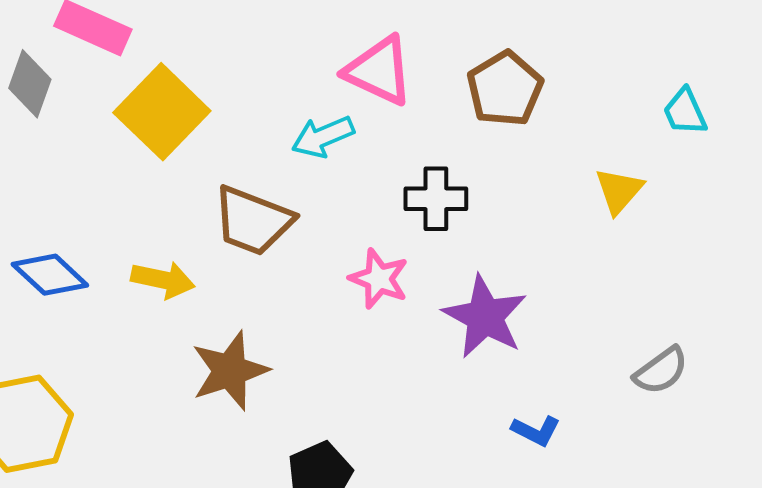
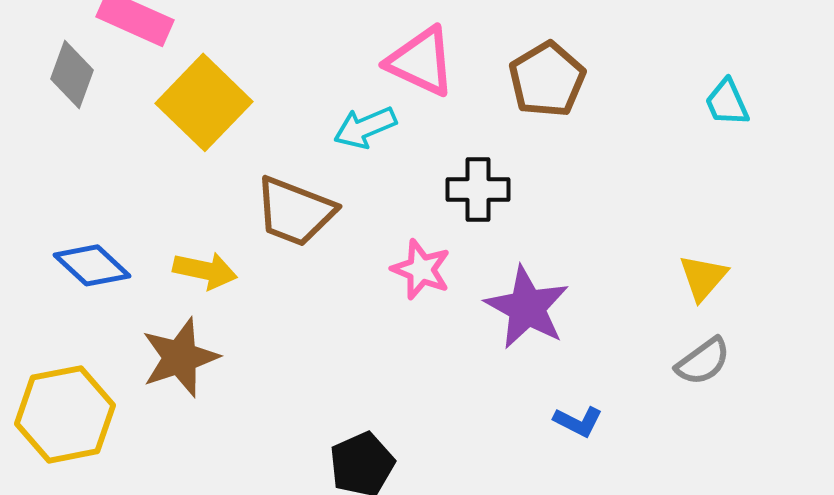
yellow triangle: (619, 191) -> (703, 277), moved
brown star: (230, 371) -> (180, 357), moved

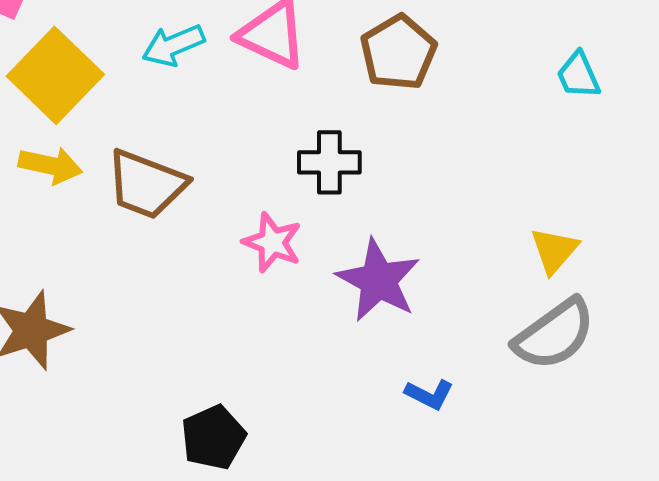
cyan arrow: (365, 127) -> (173, 45), moved
yellow arrow: (205, 270) -> (50, 165), moved
gray semicircle: (703, 361) -> (554, 334), size x1.5

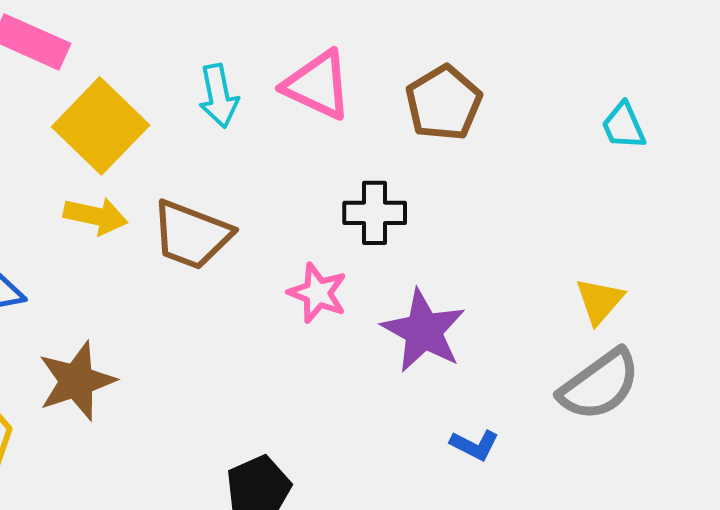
cyan arrow: (173, 45) -> (219, 96), turned -78

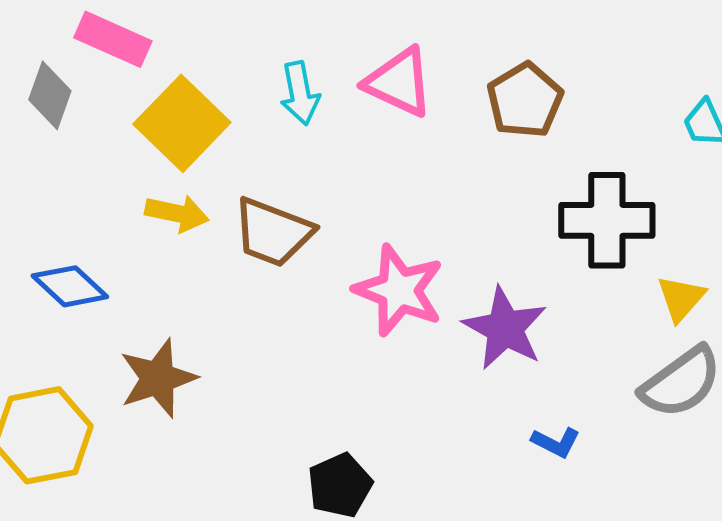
black cross: (375, 213) -> (607, 220), moved, size x1.5
pink star: (318, 293) -> (399, 290), size x1.5

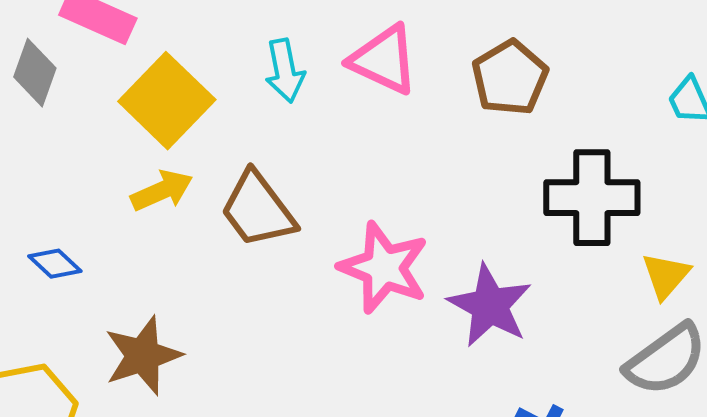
yellow arrow: (177, 213) -> (162, 191), turned -36
brown trapezoid: (273, 232) -> (258, 210), turned 32
blue diamond: (70, 286) -> (55, 264), size x0.7

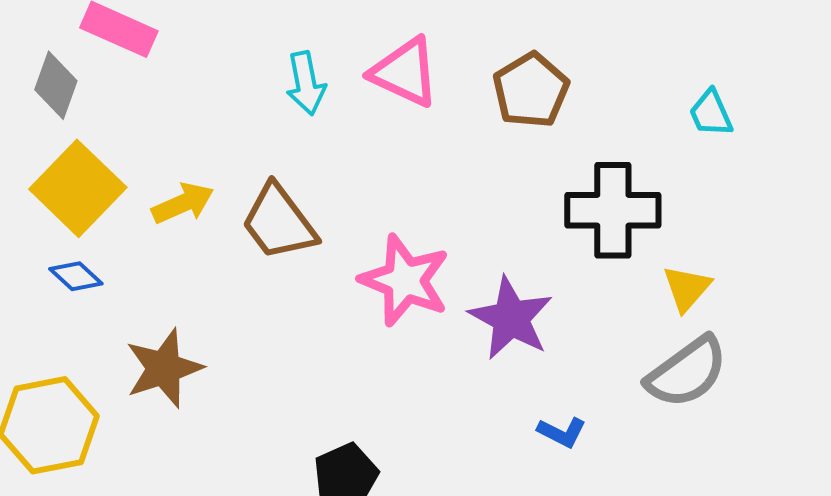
yellow square: (167, 101) -> (78, 188), moved

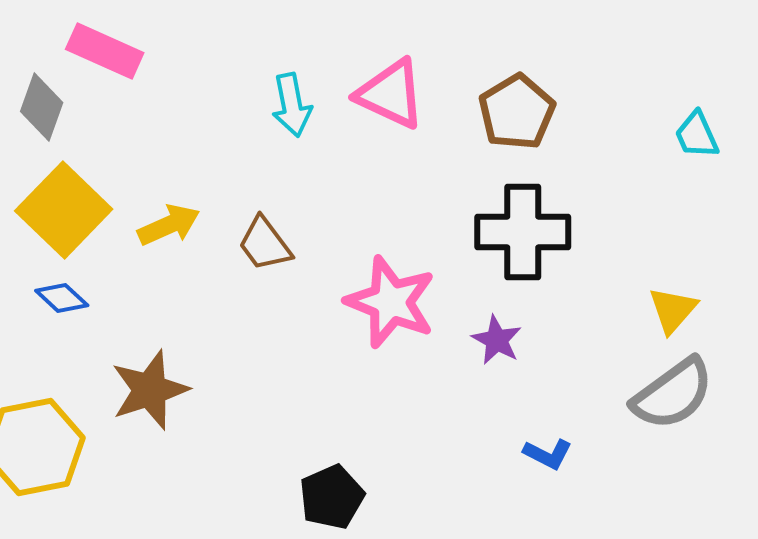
black cross: (613, 210) -> (523, 232), moved
brown trapezoid: (279, 222) -> (265, 244), size x0.7
purple star: (511, 318) -> (497, 340), size x0.6

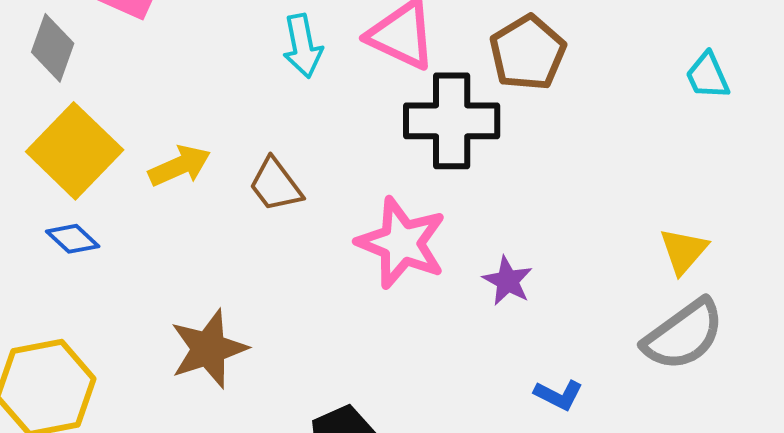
black cross: (523, 232) -> (452, 121), moved
brown star: (150, 390) -> (209, 349), moved

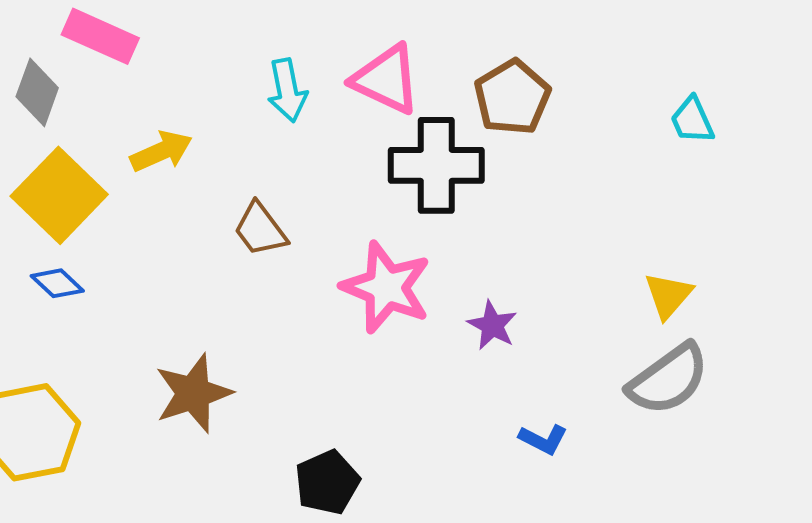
yellow arrow: (180, 166) -> (161, 151), moved

